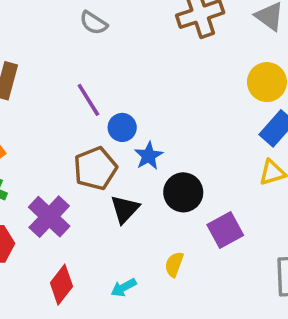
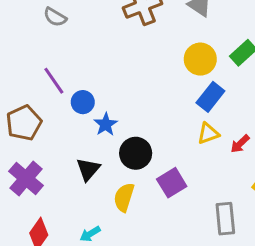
brown pentagon: (95, 168) -> (24, 123), moved
yellow semicircle: (174, 264) -> (124, 197), moved, size x1.4

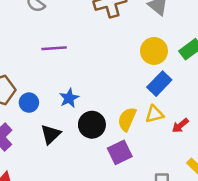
purple line: (54, 81) -> (54, 48), moved, turned -65
blue circle: (83, 102) -> (29, 103), moved
yellow semicircle: (124, 197) -> (127, 119), moved

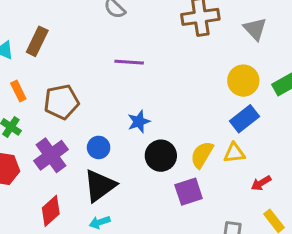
blue circle: (29, 103) -> (99, 147), moved
red arrow: (180, 125) -> (261, 183), moved
black triangle: (51, 134) -> (100, 186), moved, size x1.4

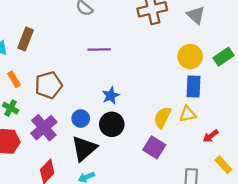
blue rectangle: (244, 119) -> (194, 86), turned -45
black circle: (161, 156) -> (112, 124), moved
purple square: (189, 192) -> (154, 147), turned -35

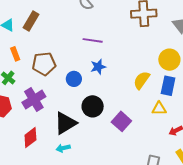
blue star: (111, 96) -> (98, 67), moved
yellow semicircle: (162, 118) -> (142, 80), moved
blue circle: (81, 119) -> (74, 79), moved
purple square: (154, 147) -> (121, 121), moved

